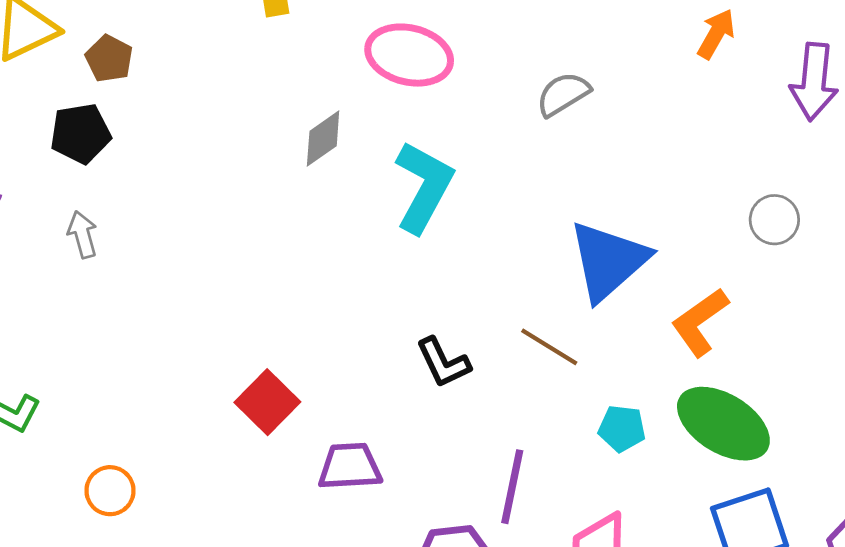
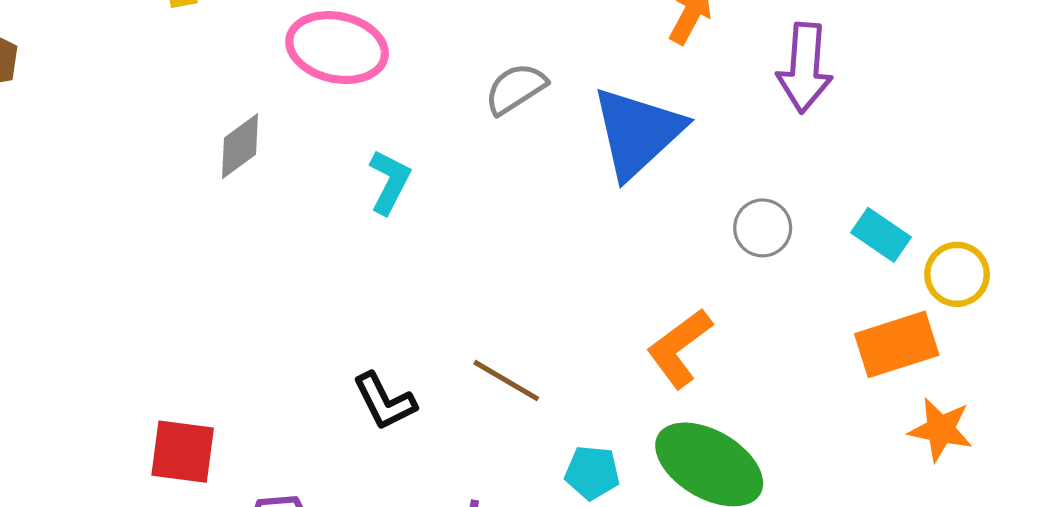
cyan L-shape: (424, 187) -> (389, 182), moved, size x0.6
blue triangle: (608, 261) -> (637, 132), moved
red square: (267, 402) -> (183, 452), turned -36

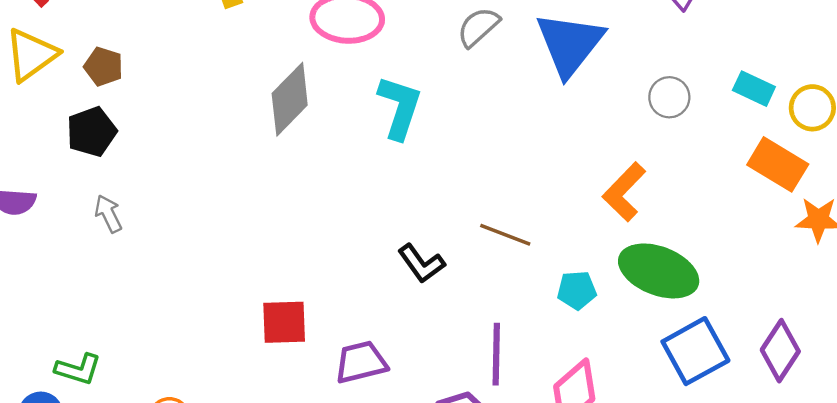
gray diamond: (240, 146) -> (290, 99), size x1.5
cyan L-shape: (389, 182) -> (400, 107), size x1.4
orange rectangle: (897, 344) -> (778, 164), turned 58

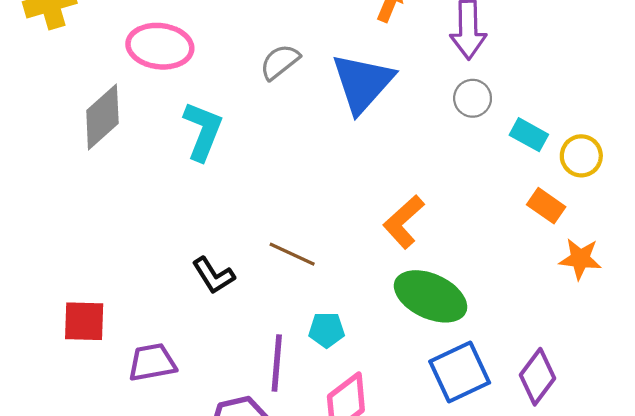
gray circle: (669, 97) -> (473, 98), moved
orange rectangle: (778, 164) -> (546, 206), size x0.7
cyan pentagon: (577, 290) -> (327, 330), moved

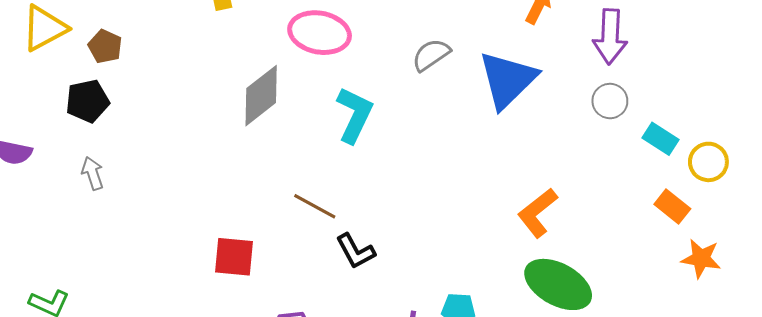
brown line: (292, 254) -> (315, 206), moved
red square: (84, 321) -> (234, 257), moved

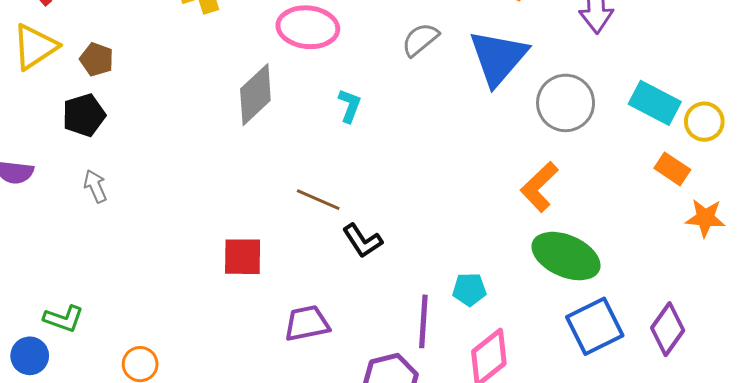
gray circle: (610, 101) -> (566, 103), moved, size x1.6
cyan L-shape: (354, 115) -> (350, 106), size x0.6
cyan rectangle: (661, 139) -> (655, 103), size x1.4

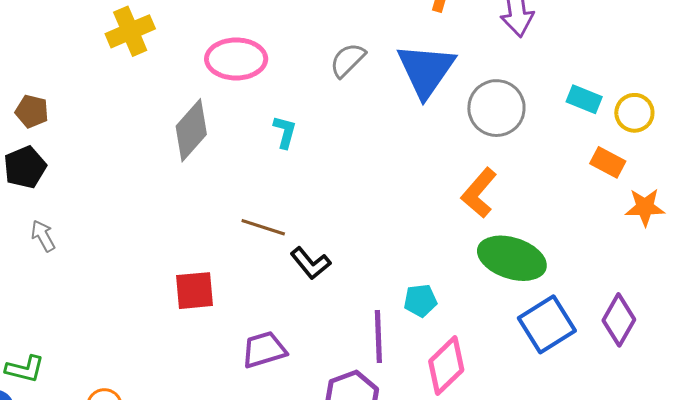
cyan rectangle: (655, 103) -> (584, 99), size x0.7

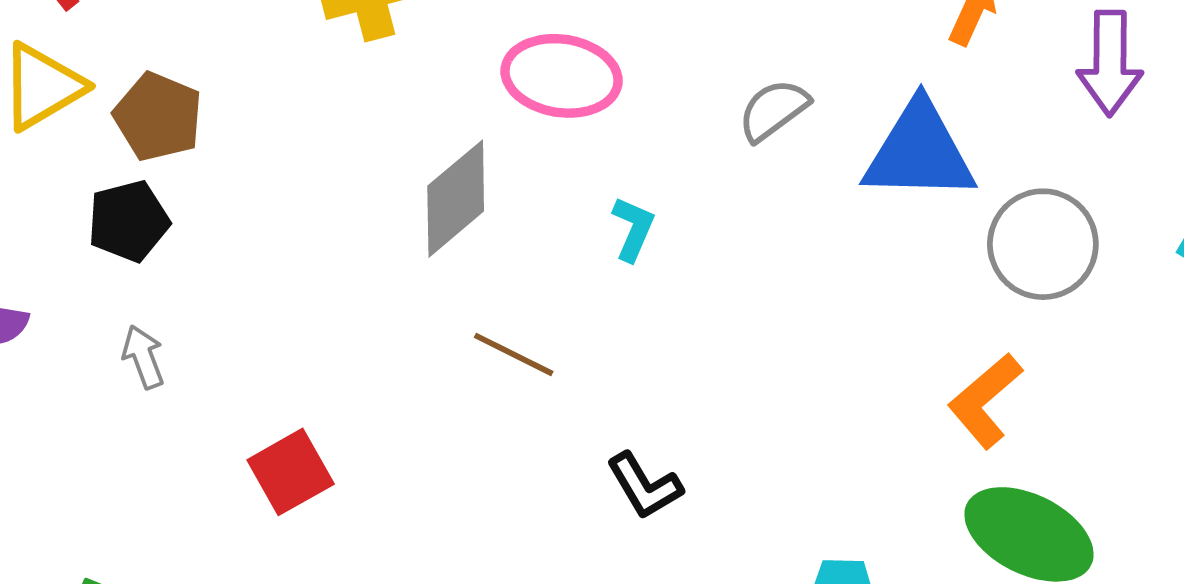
blue triangle: (426, 70) -> (919, 152), turned 48
brown pentagon: (32, 111) -> (158, 117), size x1.4
brown line: (263, 227) -> (514, 354), moved
red square: (195, 291) -> (291, 472), moved, turned -33

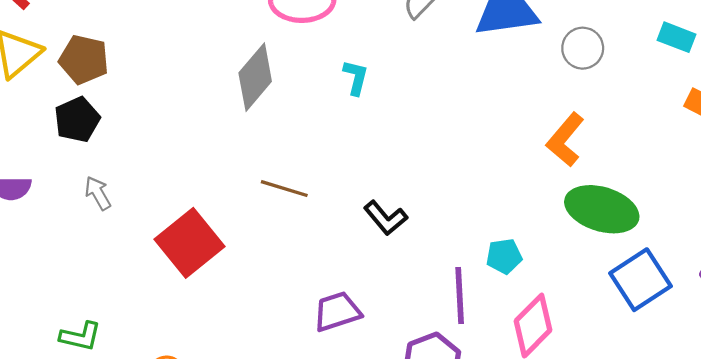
gray circle: (1043, 244) -> (583, 48), size x0.7
brown line: (514, 354) -> (284, 189), moved
red square: (291, 472) -> (189, 243), size x1.4

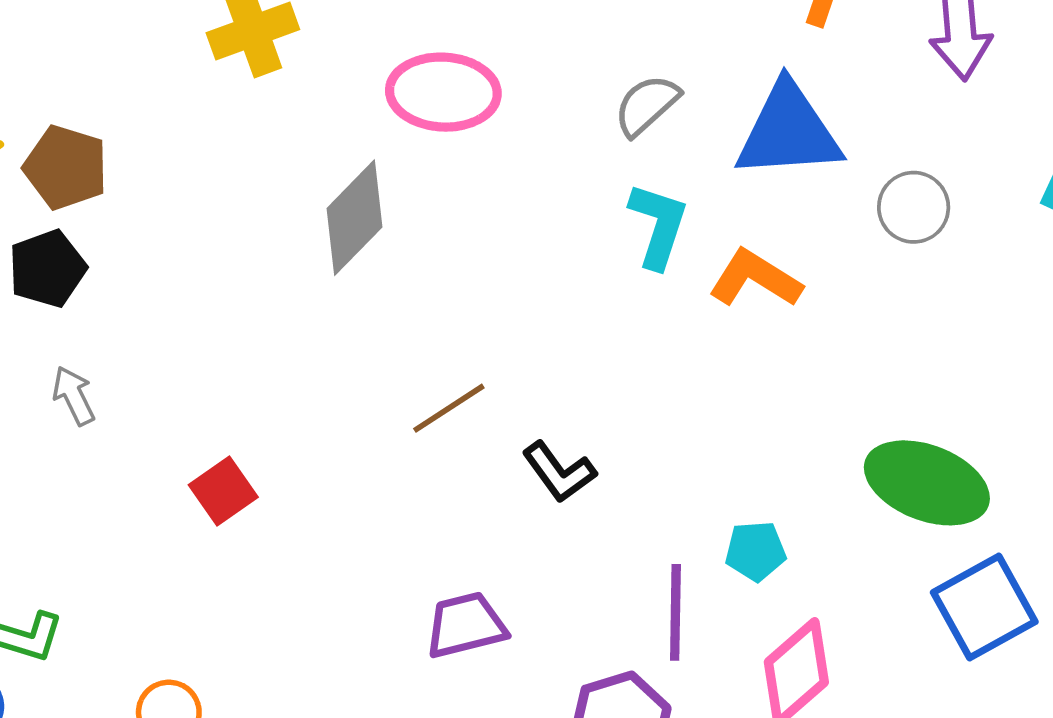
cyan L-shape: (356, 77) -> (658, 225), moved, size x1.4
orange L-shape: (565, 140) -> (755, 279), moved, turned 78
brown line: (284, 189) -> (449, 408), moved, turned -54
red square: (189, 243) -> (223, 491), size x0.6

